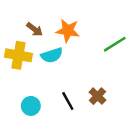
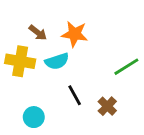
green line: (115, 44) -> (126, 67), moved
black line: (68, 101) -> (75, 95), moved

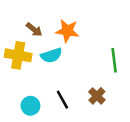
green line: (126, 67) -> (114, 60), turned -65
black line: (75, 95) -> (62, 100), moved

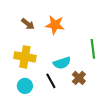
yellow cross: (18, 55) -> (25, 57), moved
cyan semicircle: (51, 55) -> (62, 63), moved

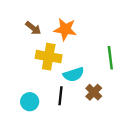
yellow cross: (25, 57) -> (49, 57), moved
black line: (51, 81) -> (61, 96), turned 35

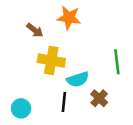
orange star: (65, 29) -> (69, 18), moved
cyan circle: (30, 102) -> (21, 108), moved

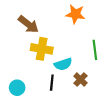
orange star: (69, 18) -> (75, 14), moved
brown arrow: (35, 30) -> (28, 24), size x1.5

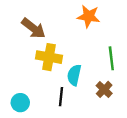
cyan semicircle: (63, 64) -> (74, 75), turned 120
brown cross: (80, 80) -> (104, 89), moved

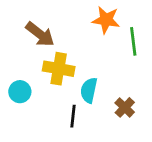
green line: (111, 58) -> (133, 41), moved
cyan circle: (20, 103) -> (20, 92), moved

